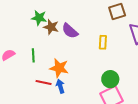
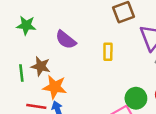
brown star: (51, 27) -> (41, 66), moved
green circle: (110, 79) -> (136, 98), moved

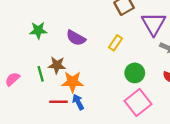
yellow rectangle: (108, 52) -> (115, 43), turned 42
green circle: (136, 98) -> (135, 73), moved

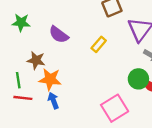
green circle: (135, 73) -> (138, 79), moved
green line: (41, 74) -> (18, 80), moved
red line: (59, 102) -> (23, 98), moved

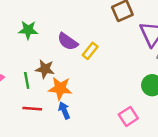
yellow rectangle: (99, 44) -> (90, 51), moved
green line: (18, 80) -> (27, 80), moved
pink square: (115, 108) -> (128, 116), size x0.7

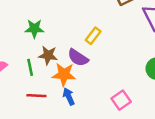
green star: (28, 30) -> (34, 29), moved
purple semicircle: (68, 41) -> (78, 58), moved
pink square: (128, 116) -> (121, 100), moved

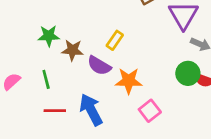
brown star: (48, 55) -> (72, 50), moved
orange star: (64, 74) -> (129, 81), moved
blue arrow: (69, 96) -> (91, 110), size x1.6

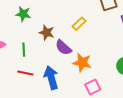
green star: (49, 36) -> (23, 14), moved
yellow rectangle: (115, 40) -> (79, 24), moved

